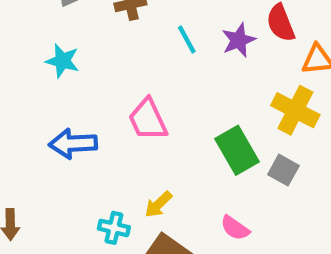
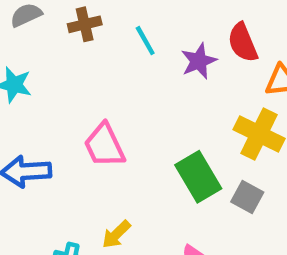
cyan line: (187, 39) -> (145, 41), moved

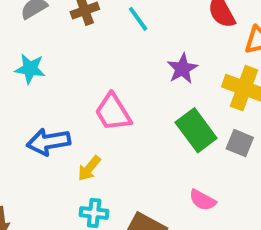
purple star: (199, 61) -> (182, 69), moved
yellow arrow: (116, 234) -> (89, 168), moved

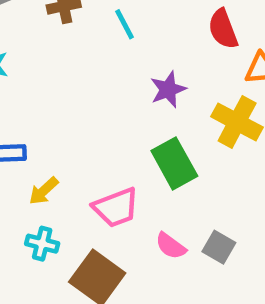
pink trapezoid: (113, 112) -> (116, 208), moved, turned -87
gray square: (240, 143) -> (219, 247), moved

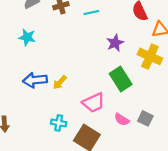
cyan line: (125, 24) -> (91, 12), turned -70
yellow arrow: (44, 191) -> (60, 82), moved

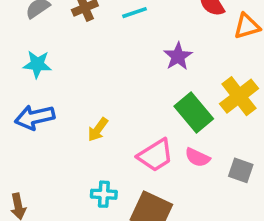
yellow cross: (150, 56) -> (239, 96), moved, turned 35
blue arrow: (35, 80) -> (35, 117), moved
pink semicircle: (122, 120) -> (197, 157), moved

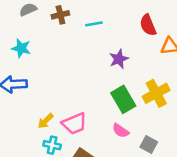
yellow arrow: (98, 130) -> (46, 121), moved
pink trapezoid: (155, 155) -> (74, 124), moved

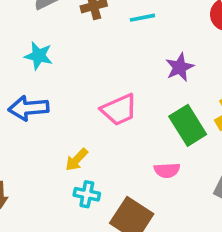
pink trapezoid: (74, 124) -> (119, 110), moved
pink semicircle: (121, 131) -> (167, 170), moved, turned -36

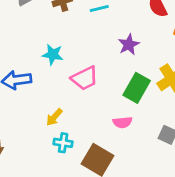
cyan star: (39, 56) -> (53, 55), moved
green rectangle: (188, 125) -> (137, 88), turned 64

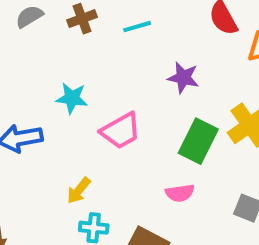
purple star: (129, 45) -> (183, 78), turned -30

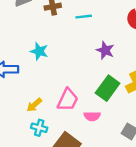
pink trapezoid: (121, 131) -> (68, 100), moved, turned -45

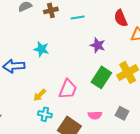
pink semicircle: (92, 116) -> (95, 115), moved

